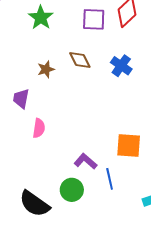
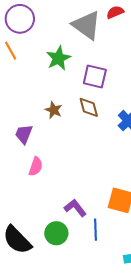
purple square: (94, 19) -> (95, 76), moved
brown star: (46, 69) -> (54, 110), turned 30

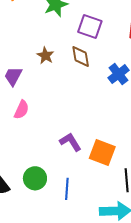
purple L-shape: (75, 208) -> (70, 142), moved
blue line: (96, 230) -> (67, 189), moved

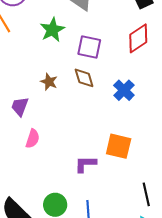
purple L-shape: (70, 142) -> (85, 164), turned -50
orange square: (102, 153) -> (119, 146), moved

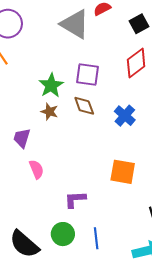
green star: (52, 30) -> (51, 85), moved
pink semicircle: (33, 139) -> (36, 169), turned -36
purple L-shape: (85, 164) -> (75, 199), moved

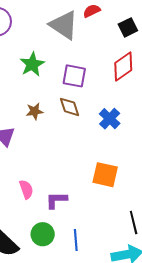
green star: (51, 85) -> (32, 64), moved
brown star: (49, 112) -> (35, 111), turned -30
pink semicircle: (36, 169) -> (26, 189), moved

